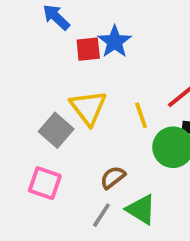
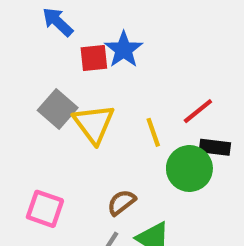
gray square: (56, 130) -> (58, 109), moved

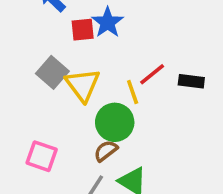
red line: (198, 111) -> (152, 74), moved
black rectangle: (215, 147) -> (191, 81), moved
green circle: (189, 168) -> (115, 122), moved

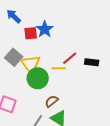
yellow line: (133, 92) -> (59, 68), turned -72
green circle: (115, 122) -> (38, 78), moved
brown semicircle: (106, 151) -> (52, 101), moved

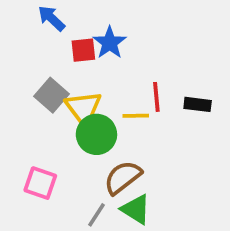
red line: (70, 58) -> (156, 97), turned -56
brown semicircle: (52, 101) -> (123, 177), size x1.5

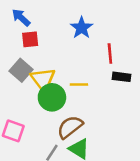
blue star: (110, 43) -> (82, 28), moved
red square: (83, 50) -> (30, 39), moved
red line: (156, 97) -> (110, 54), moved

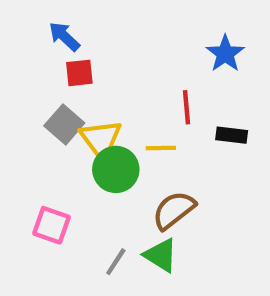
blue star: (82, 28) -> (225, 54), moved
red line: (110, 54) -> (187, 107), moved
brown semicircle: (70, 127) -> (174, 210), moved

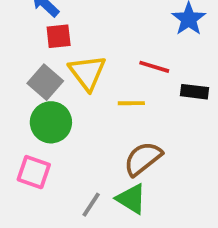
red line: (187, 107) -> (154, 67), turned -68
yellow triangle: (101, 139) -> (87, 73), moved
green circle: (116, 169) -> (51, 122), moved

